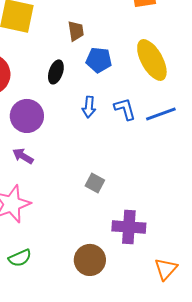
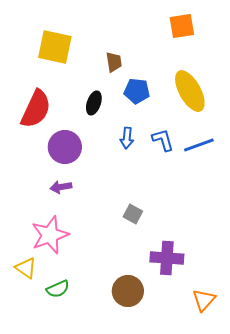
purple arrow: (23, 156) -> (61, 187), turned -40

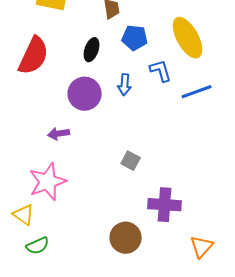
blue L-shape: (163, 140) -> (161, 71), moved
purple circle: (65, 147) -> (85, 94), moved
green semicircle: (58, 289) -> (38, 246), moved

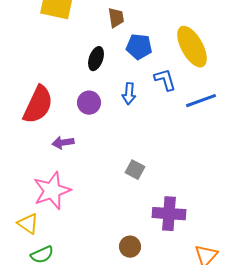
red semicircle: (34, 56) -> (38, 105), moved
purple circle: (85, 94) -> (89, 103), size x0.7
brown circle: (126, 238) -> (130, 247), size x0.7

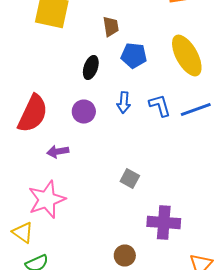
blue L-shape: (165, 80) -> (160, 106), moved

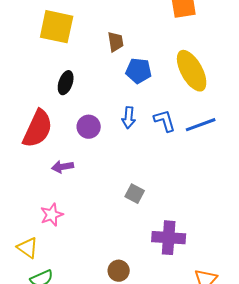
black ellipse: (91, 68) -> (66, 83), moved
pink star: (47, 200) -> (52, 215), size x0.6
brown circle: (125, 256) -> (119, 271), moved

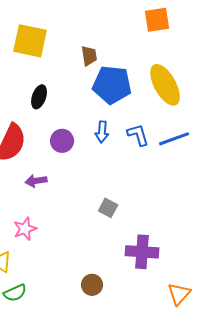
blue pentagon: (139, 71) -> (112, 85), size x1.5

